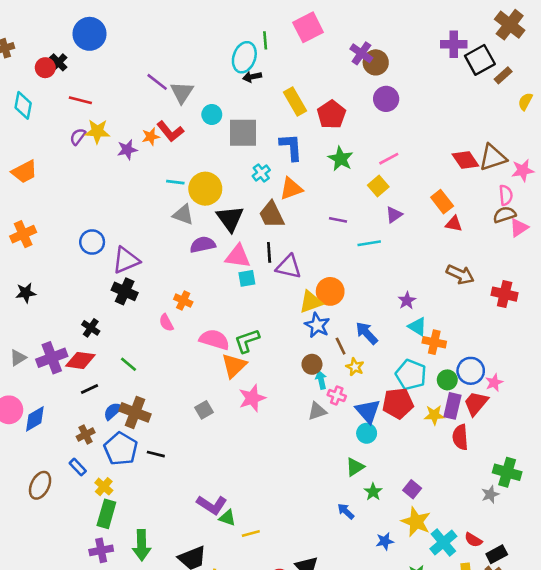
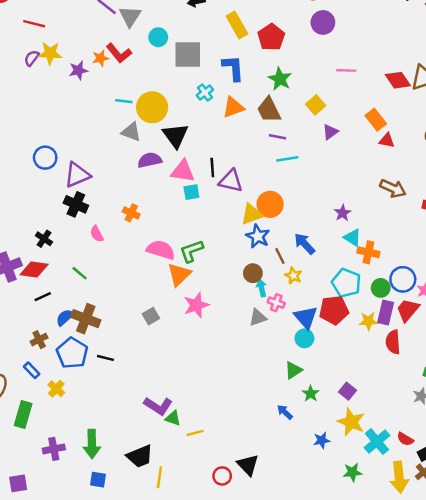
pink line: (389, 159) -> (346, 70), moved, turned 30
brown trapezoid: (272, 215) -> (269, 110), moved
cyan line: (369, 243) -> (287, 159), moved
pink semicircle: (166, 323) -> (97, 234), moved
green rectangle: (106, 514) -> (23, 415), moved

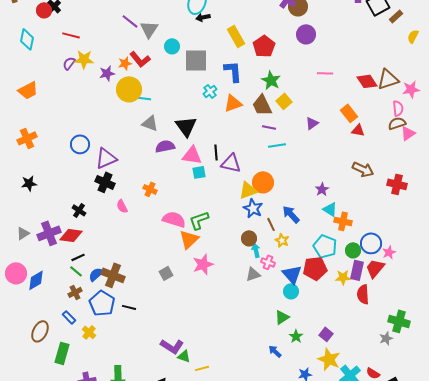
yellow square: (316, 105) -> (284, 101), moved
yellow circle: (152, 107) -> (129, 89), moved
green line: (80, 273) -> (76, 271), moved

